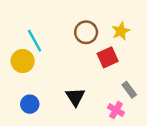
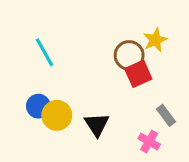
brown circle: (86, 32) -> (129, 55), moved
yellow circle: (23, 61) -> (57, 115), moved
blue circle: (30, 104) -> (38, 106), moved

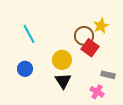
red square: (138, 74) -> (90, 48), turned -30
yellow circle: (57, 115) -> (62, 60), moved
gray rectangle: (166, 115) -> (108, 75), turned -40

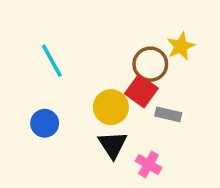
red square: (90, 48) -> (141, 91), moved
gray rectangle: (108, 75) -> (168, 114), moved
pink cross: (97, 92) -> (149, 164), moved

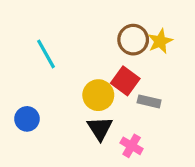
brown circle: (150, 64) -> (133, 40), moved
blue circle: (45, 123) -> (27, 119), moved

